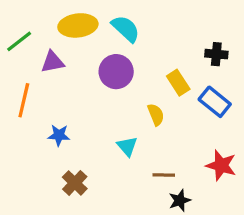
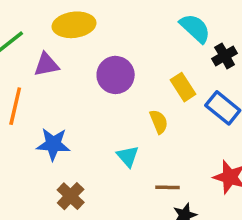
cyan semicircle: (126, 29) -> (195, 28), moved
black cross: (216, 54) -> (225, 56), turned -35
blue star: (59, 135) -> (53, 144), size x1.4

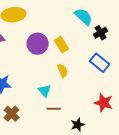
yellow rectangle: (183, 87) -> (62, 45), moved
brown line: (167, 187) -> (54, 109), moved

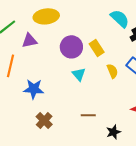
yellow semicircle: (63, 71) -> (112, 71), moved
cyan triangle: (45, 91) -> (79, 74), moved

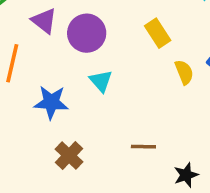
purple triangle: (29, 41) -> (44, 21), turned 49
purple circle: (71, 47) -> (87, 33), moved
cyan triangle: (79, 74) -> (101, 81), moved

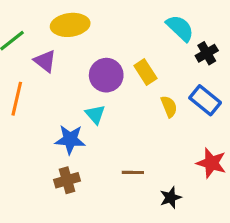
purple circle: (87, 33) -> (106, 75), moved
blue star: (51, 102) -> (70, 139), moved
brown cross: (69, 155) -> (67, 180), turned 30

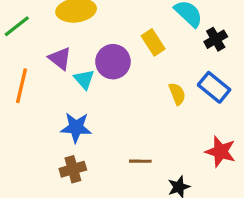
purple triangle: (45, 61) -> (60, 58), moved
yellow rectangle: (145, 72) -> (153, 42), moved
cyan triangle: (95, 114) -> (84, 79), moved

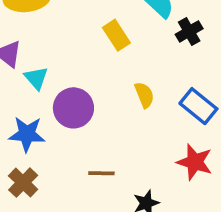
purple circle: (113, 62) -> (73, 108), moved
blue rectangle: (214, 87) -> (198, 106), moved
brown cross: (73, 169) -> (23, 183), turned -30

